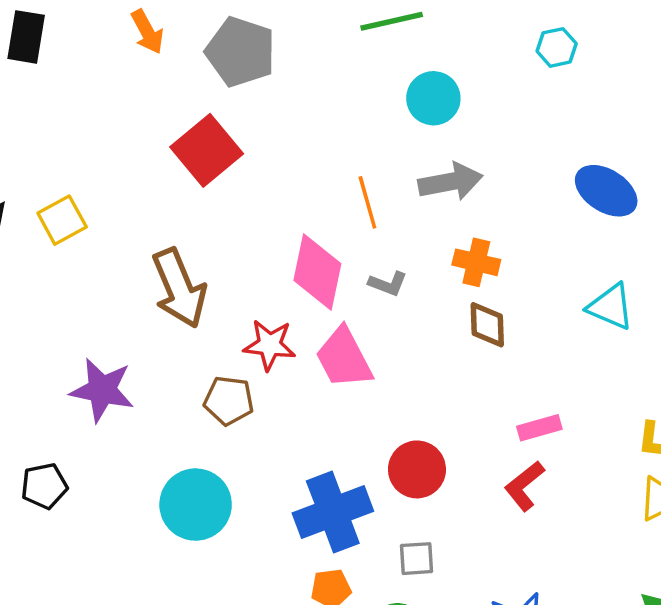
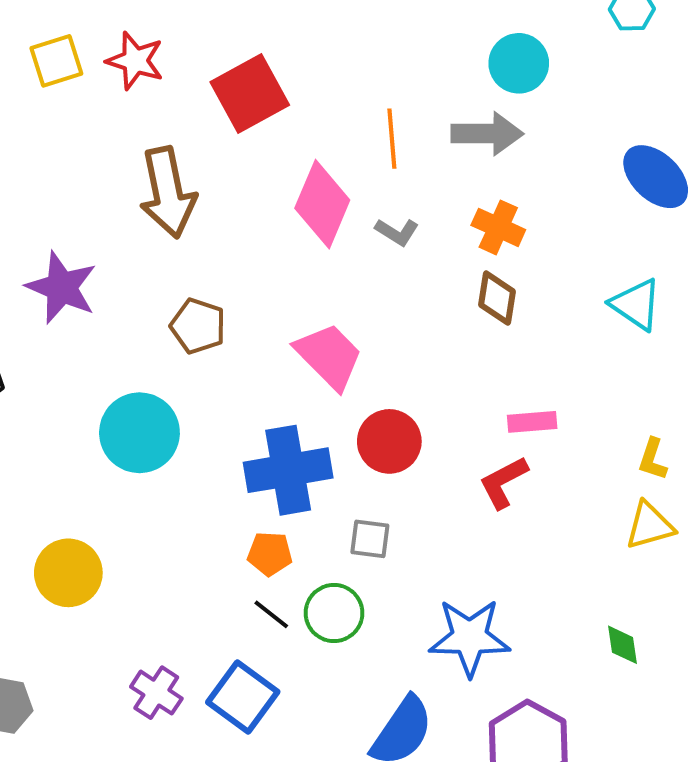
cyan circle: (433, 98) -> (519, 63), moved
red square: (207, 150) -> (250, 94), moved
yellow square: (62, 220) -> (56, 61), moved
red star: (270, 345) -> (135, 61), moved
pink trapezoid: (344, 358) -> (329, 356), moved, turned 152

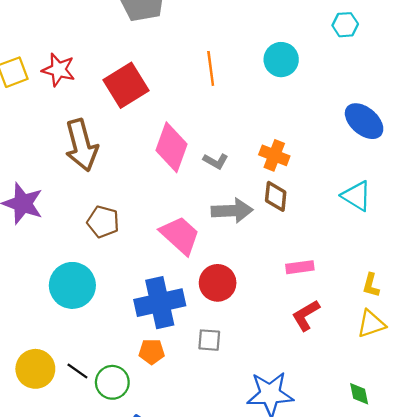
gray arrow: (487, 134) -> (232, 211), moved
orange line: (392, 139) -> (211, 68), moved
red L-shape: (503, 482) -> (306, 315), moved
green circle: (334, 613) -> (112, 382), moved
black line: (271, 614) -> (77, 371), moved

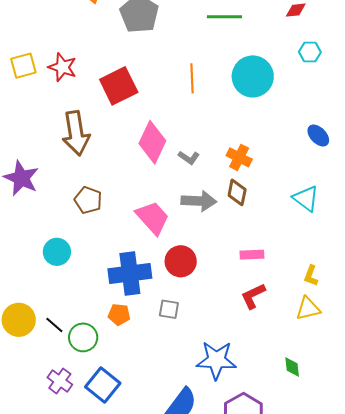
cyan circle: (281, 60) -> (253, 76), size x1.4
blue ellipse: (364, 121) -> (318, 135), size x0.7
cyan circle: (72, 285) -> (57, 252), size x0.7

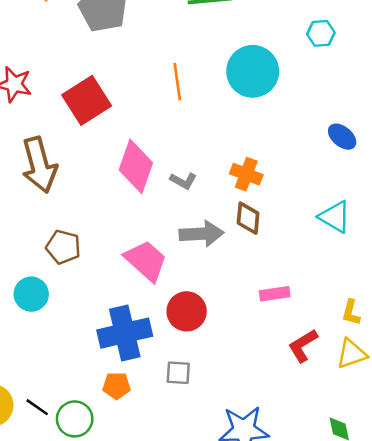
cyan circle: (57, 252) -> (31, 294), moved
red L-shape: (253, 296) -> (303, 346), moved

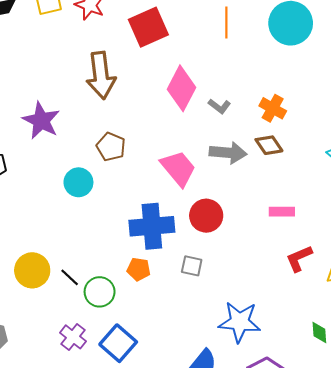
brown diamond: (248, 218) -> (269, 145), turned -48

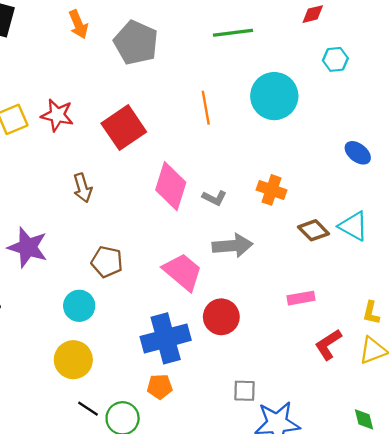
brown arrow: (101, 75) -> (83, 188), size x0.6
brown diamond: (269, 145) -> (313, 230), moved
gray square: (192, 266) -> (244, 391), moved
yellow circle: (32, 270) -> (73, 360), moved

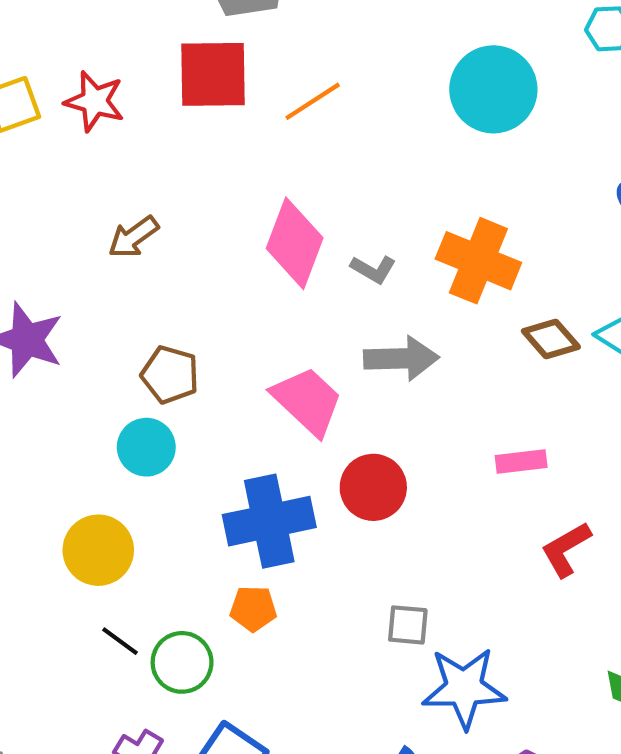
orange line: (206, 108) -> (313, 101), moved, turned 64
red square: (124, 128) -> (213, 74), moved, turned 30
brown arrow: (83, 188) -> (133, 237), turned 68
orange cross: (271, 190) -> (478, 261), size x1.5
cyan circle: (79, 306) -> (146, 447), moved

